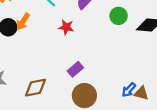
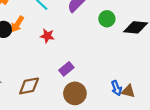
red star: (66, 27) -> (47, 36), moved
blue arrow: (129, 90) -> (117, 88), turned -64

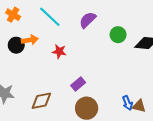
orange arrow: (17, 24) -> (30, 40), turned -133

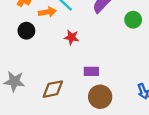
orange arrow: (30, 40) -> (47, 12), moved
purple rectangle: (78, 84) -> (91, 71), turned 40

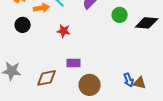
purple rectangle: (91, 71) -> (74, 63), moved

